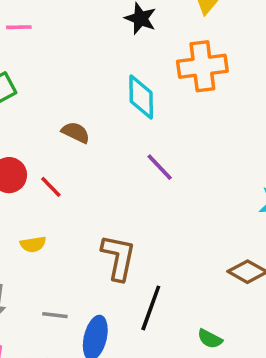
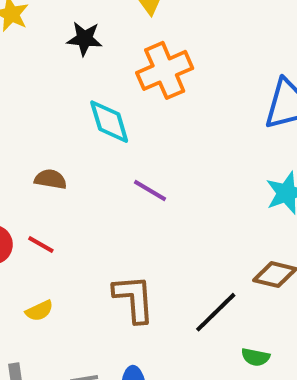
black line: (151, 308) -> (216, 312), moved, turned 42

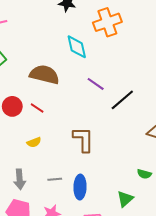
brown semicircle: (51, 179) -> (44, 75), size x1.8
black line: (216, 312) -> (122, 100), moved

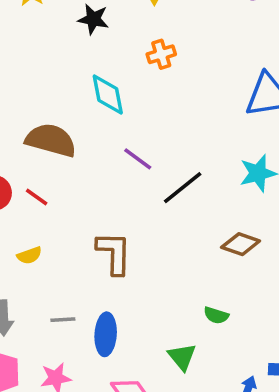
orange cross: (107, 22) -> (161, 54), size x0.6
green triangle: (125, 199) -> (182, 357), turned -30

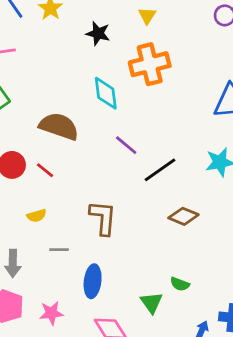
orange cross: (161, 54) -> (150, 64), size x1.8
brown diamond: (241, 244) -> (183, 216), moved
green semicircle: (216, 315) -> (180, 284), moved
gray line: (63, 320) -> (59, 250), moved

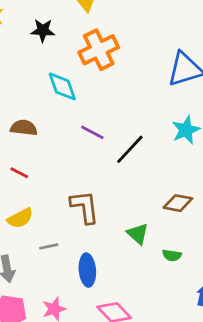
brown semicircle: (59, 126) -> (24, 128), size x0.7
yellow semicircle: (37, 216) -> (20, 218), size x1.4
brown diamond: (183, 216) -> (178, 203), moved
green triangle: (151, 303) -> (138, 234), moved

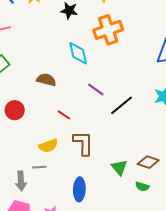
red line: (19, 173) -> (64, 115), moved
brown diamond: (178, 203) -> (148, 162), moved
yellow semicircle: (20, 218) -> (48, 146), moved
gray line: (49, 246) -> (39, 167), moved

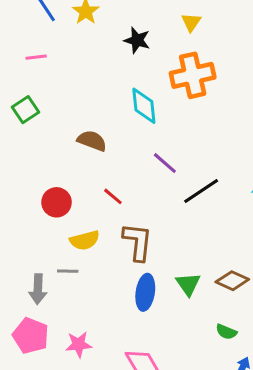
red circle: (15, 110) -> (57, 202), moved
green semicircle: (142, 186) -> (226, 332), moved
blue ellipse: (79, 189) -> (145, 292), moved

